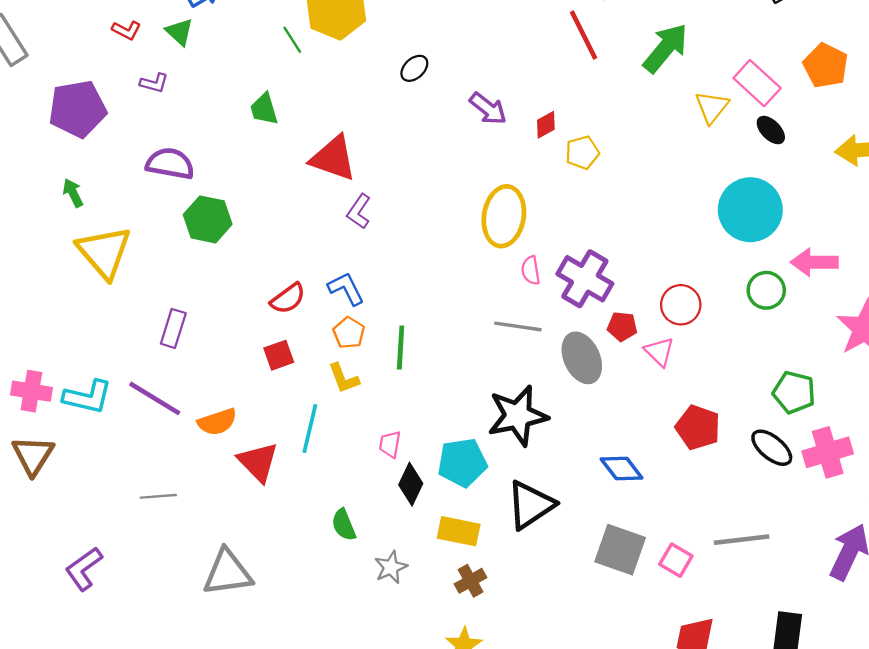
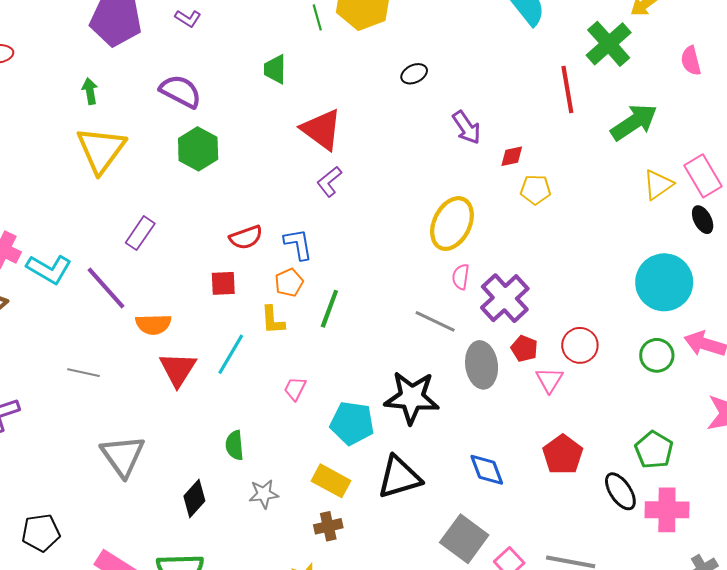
black diamond: (411, 484) -> (194, 498), moved
gray triangle: (228, 573) -> (123, 456), turned 45

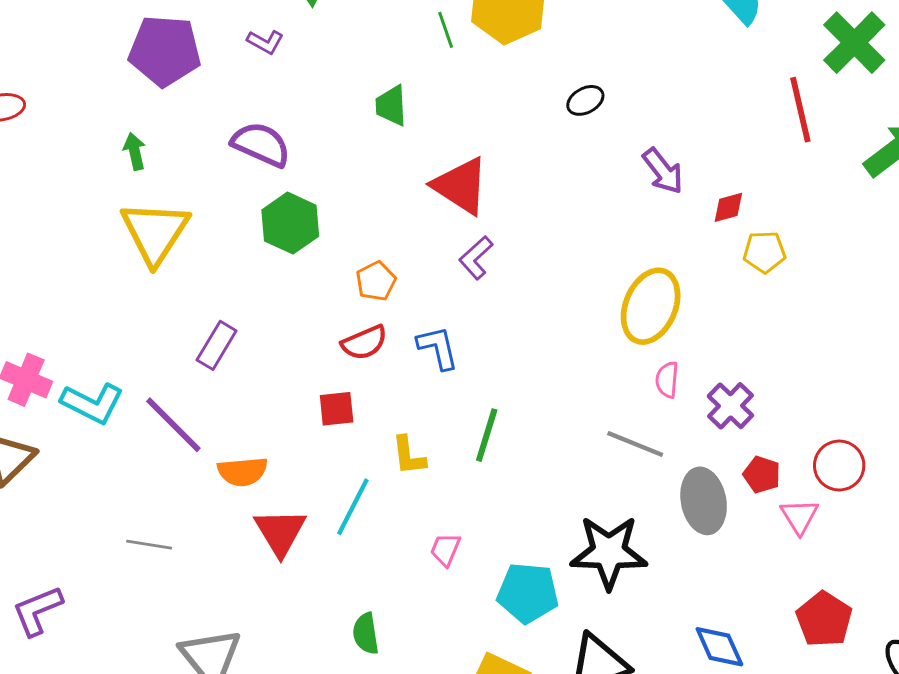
orange pentagon: (289, 283) -> (376, 281), moved
purple cross: (505, 298) -> (730, 406), size x0.7

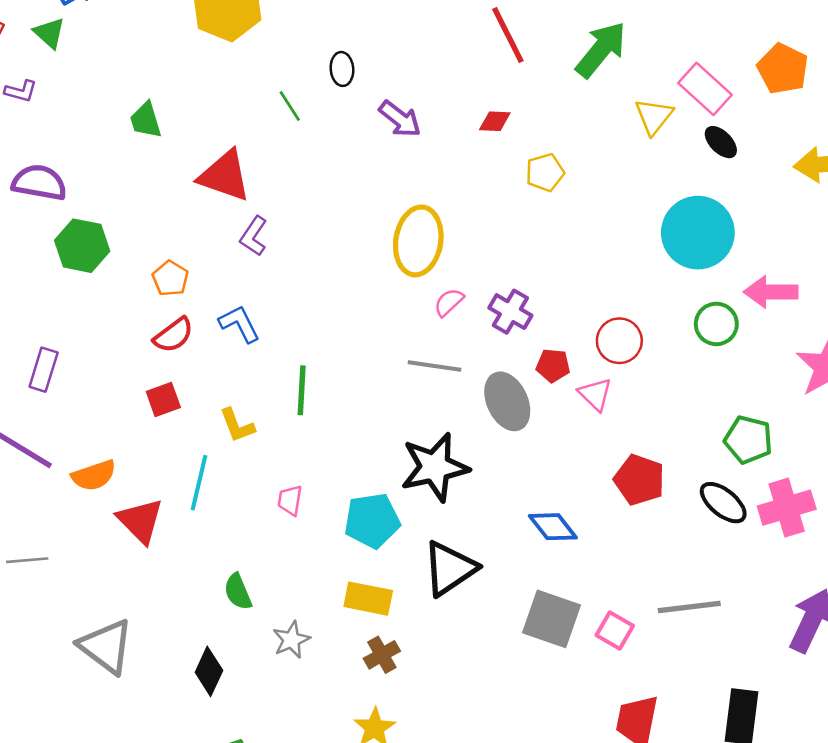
green line: (446, 30) -> (290, 106), moved
black ellipse: (585, 100) -> (342, 69), moved, turned -52
red diamond: (728, 207) -> (495, 121), moved, turned 32
yellow pentagon: (764, 252) -> (545, 172), moved
pink semicircle: (667, 380) -> (449, 302), turned 56

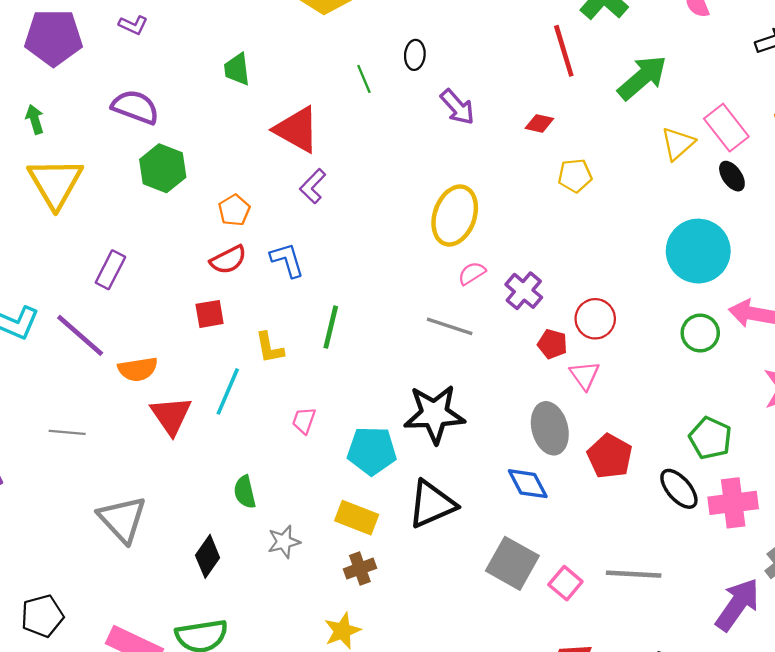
red circle: (619, 341) -> (595, 319), moved
gray ellipse: (507, 401) -> (550, 428), moved

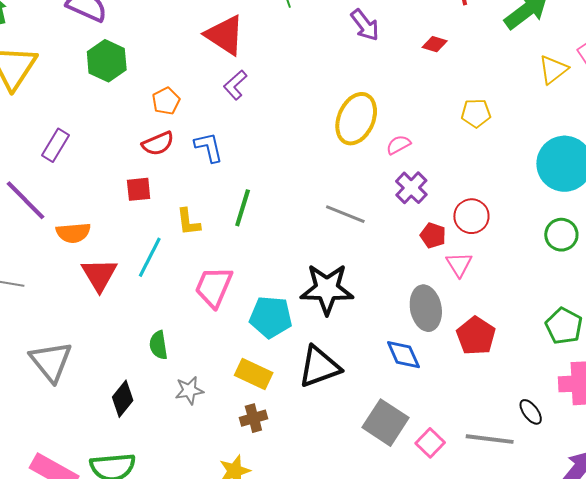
yellow pentagon: (575, 176) -> (476, 113), moved
pink semicircle: (472, 273) -> (398, 145), moved
pink trapezoid: (304, 421) -> (214, 287), size x1.8
black ellipse: (679, 489) -> (531, 412), moved, size x0.7

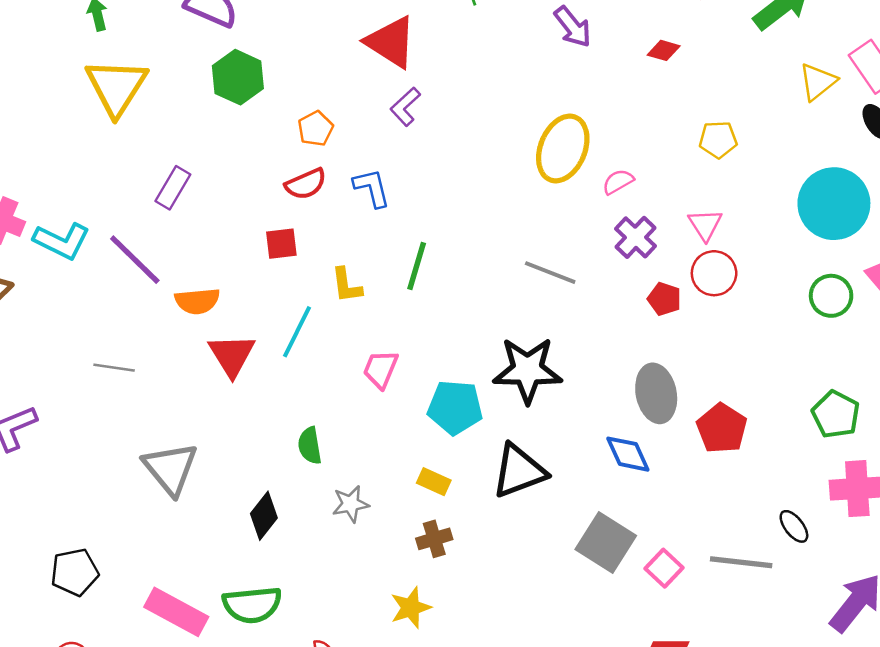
pink triangle: (459, 264) -> (705, 225), moved
pink trapezoid: (214, 287) -> (381, 369), size x0.7
yellow rectangle: (254, 374) -> (434, 482), size x0.7

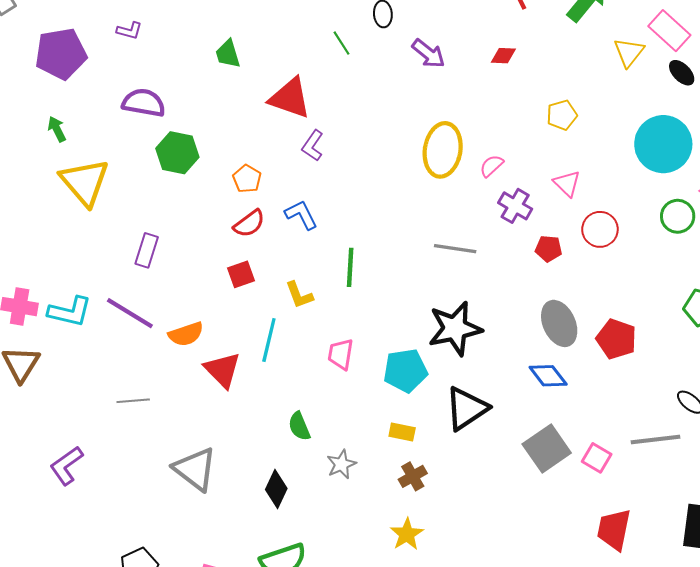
red circle: (714, 273) -> (600, 229), moved
gray square: (606, 543) -> (547, 448), turned 36

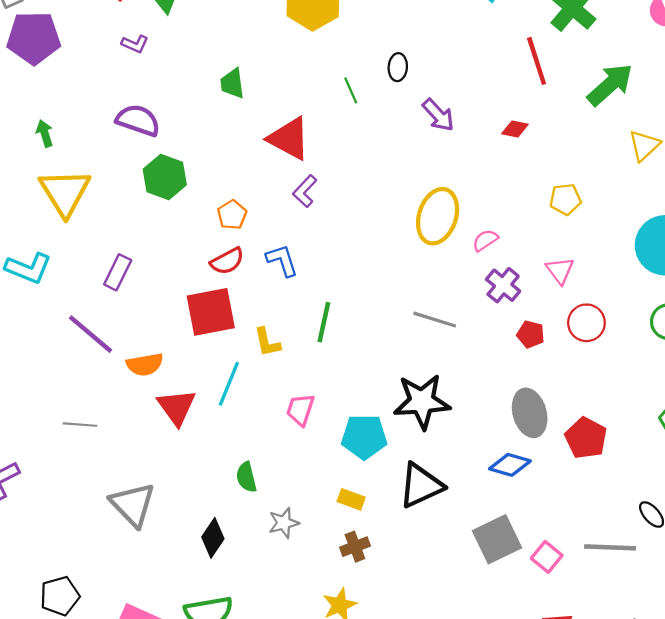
purple pentagon: (61, 54) -> (34, 38), moved
red square: (241, 274) -> (211, 312), size x1.8
cyan L-shape: (70, 312) -> (28, 268), moved
blue diamond: (548, 376) -> (510, 465), turned -45

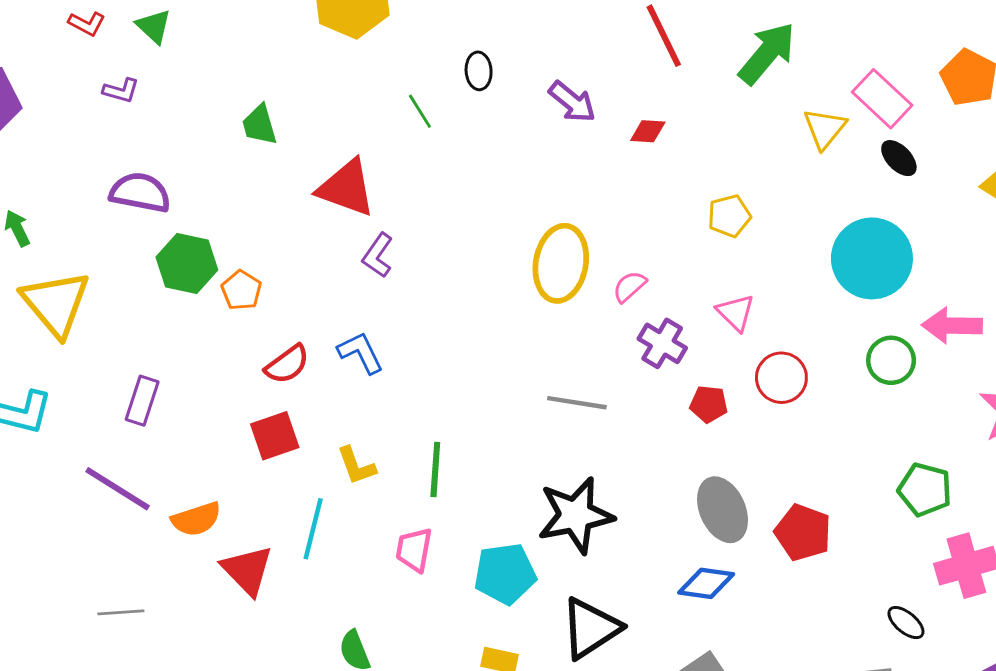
purple arrow: (438, 115) -> (572, 102), moved
orange pentagon: (232, 215) -> (241, 290), moved
red square: (211, 312) -> (275, 436), size x0.7
green line: (324, 322) -> (435, 469), moved

